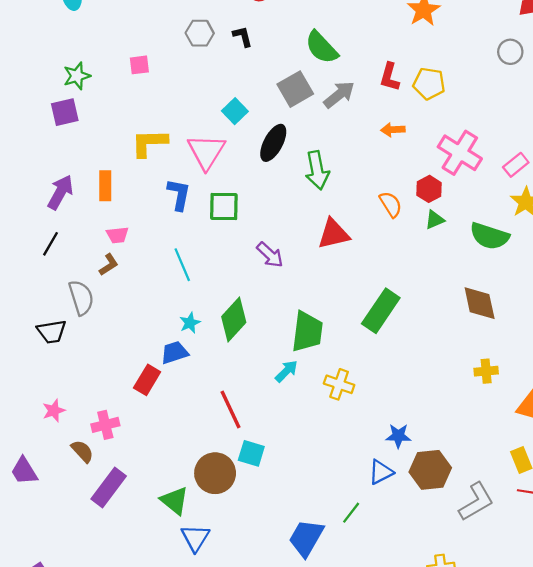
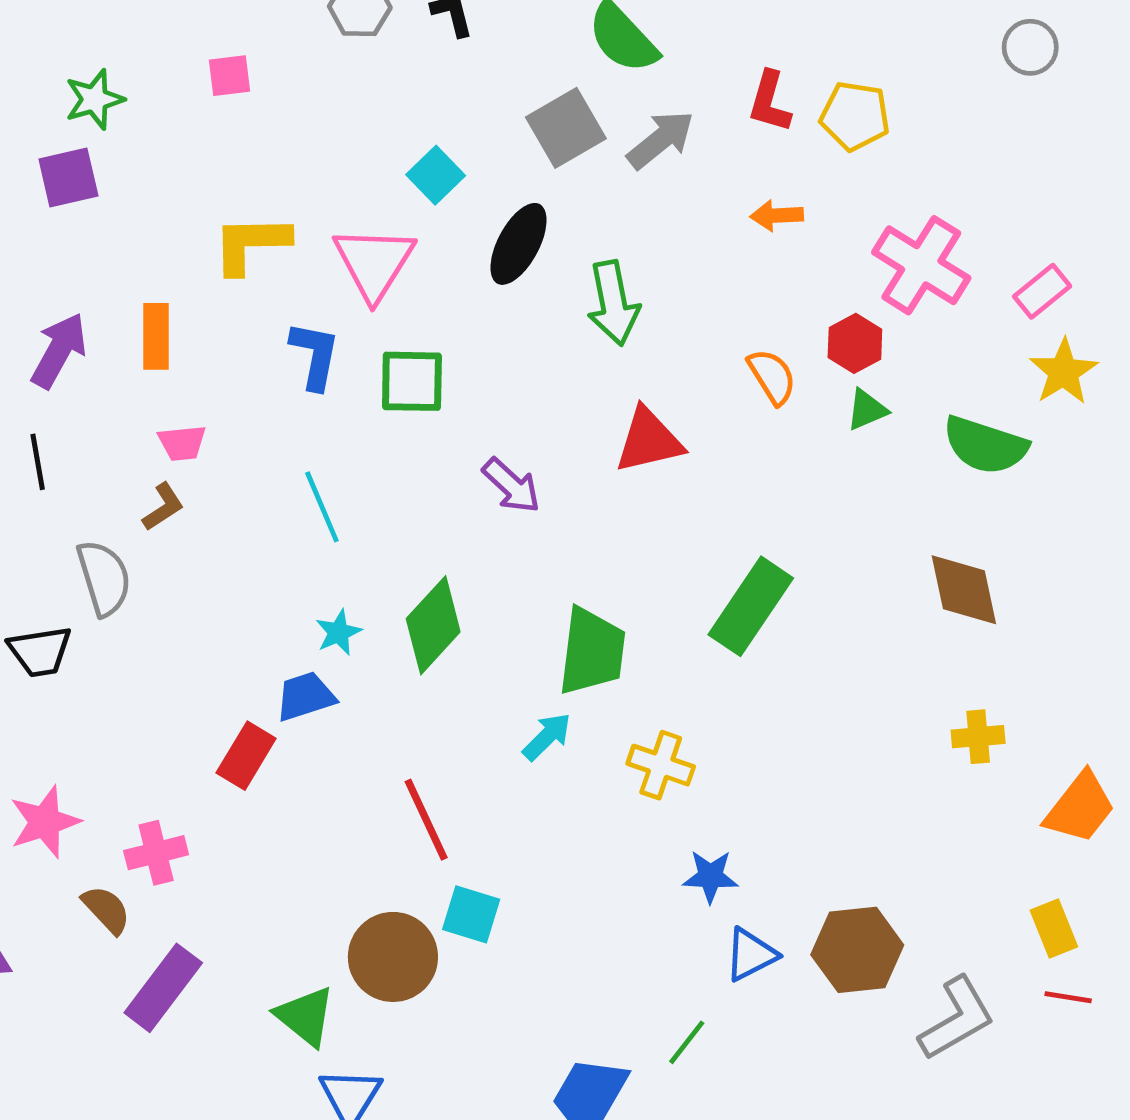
black line: (50, 244) -> (38, 462), turned -40
pink star: (54, 411) -> (45, 822), size x1.4
blue star: (398, 436) -> (710, 876), moved

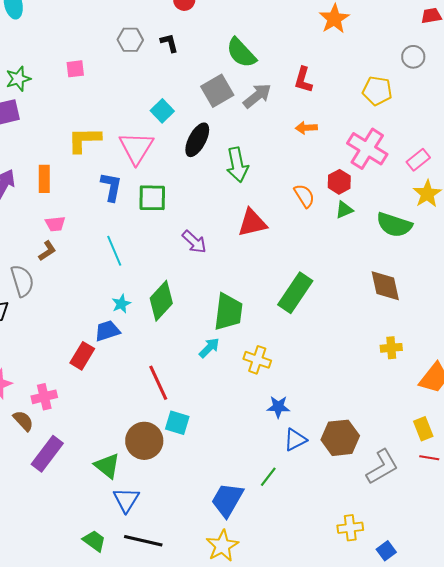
yellow pentagon: (855, 116) -> (377, 91), moved

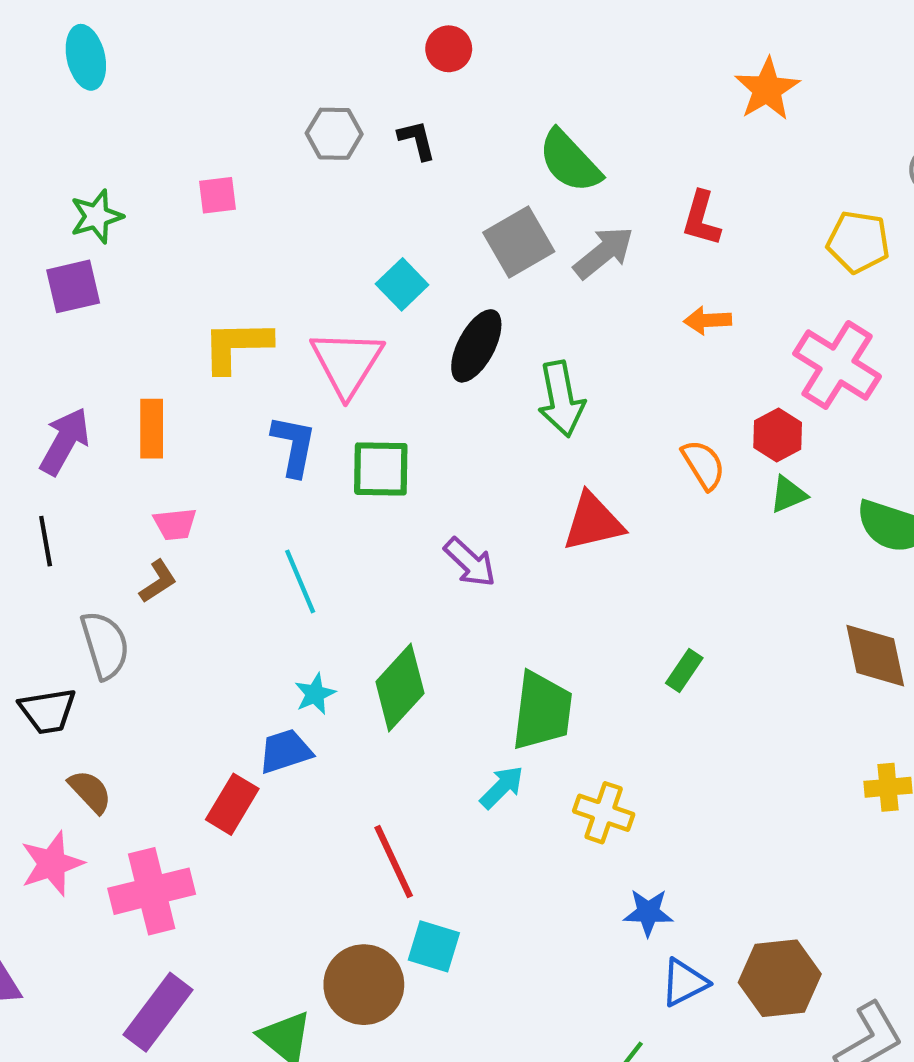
green rectangle: (295, 293) -> (684, 671), size x0.5
pink cross: (44, 397) -> (152, 891), size x1.5
brown semicircle: (23, 421) -> (90, 791), moved

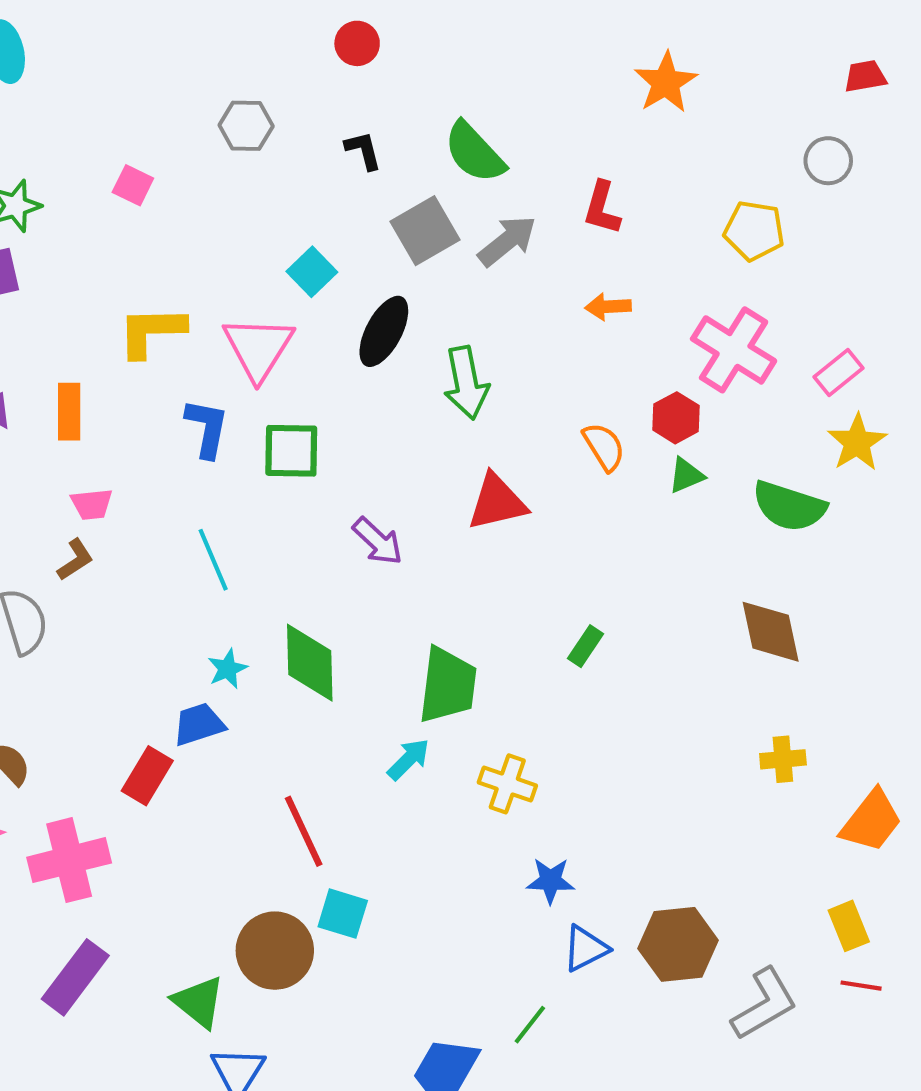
black L-shape: (417, 140) -> (363, 150), moved
pink square: (217, 195) -> (133, 185), turned 33
green diamond: (400, 688) -> (310, 663), turned -44

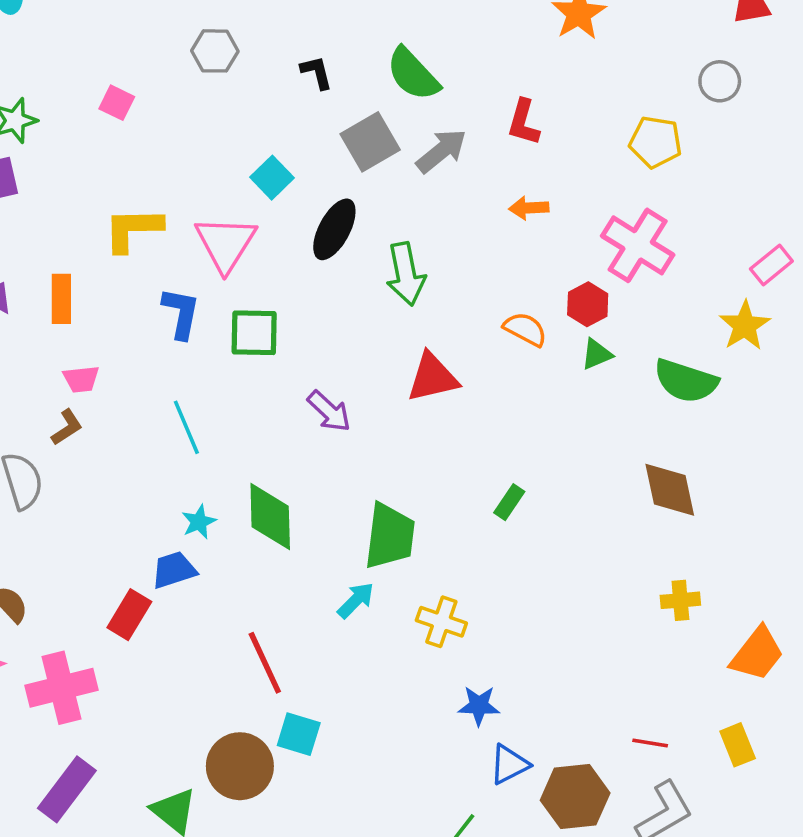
pink rectangle: (838, 373) -> (771, 265), moved
orange semicircle: (604, 447) -> (525, 329), turned -30
brown hexagon: (678, 944) -> (575, 797), moved
red line: (861, 986) -> (650, 743), moved

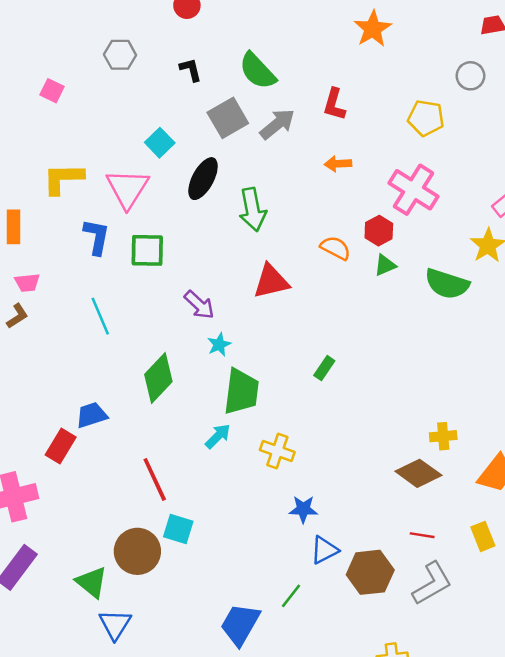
brown diamond: (670, 490) -> (418, 473), moved, turned -42
green diamond: (270, 516) -> (158, 378), turned 45
cyan star: (199, 522) -> (219, 345), moved

